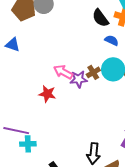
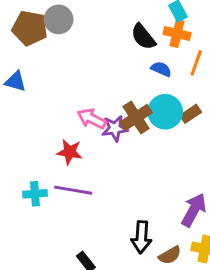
brown cross: (93, 72) -> (136, 117), size x1.5
purple line: (16, 131) -> (73, 190), moved
cyan cross: (28, 144) -> (35, 194), moved

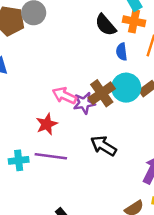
blue semicircle: (161, 69) -> (122, 52), turned -119
red star: (70, 152) -> (47, 124), turned -30
black arrow: (141, 237) -> (103, 146), moved, turned 120

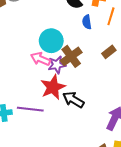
cyan circle: (126, 88) -> (51, 41), moved
red star: (47, 124) -> (53, 87), moved, size x1.4

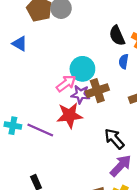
pink arrow: (40, 59) -> (66, 83), turned 102
black arrow: (73, 100) -> (114, 139), moved

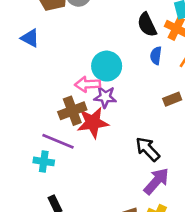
pink arrow: (66, 83) -> (87, 84), turned -144
brown cross: (97, 91) -> (72, 111), moved
cyan cross: (13, 126) -> (44, 161), moved

